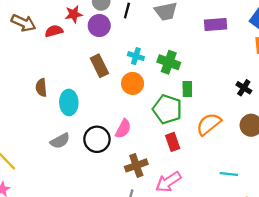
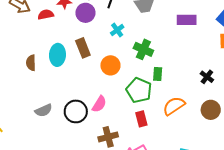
cyan cross: (136, 56) -> (117, 30), moved, turned 32
cyan ellipse: (69, 102) -> (57, 55), moved

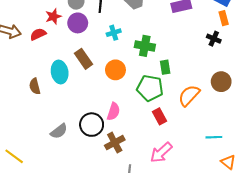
cyan cross: (117, 30) -> (114, 33), turned 32
black cross: (207, 77) -> (214, 39), moved
brown circle: (211, 110) -> (221, 82), moved
brown cross: (108, 137) -> (115, 143), moved

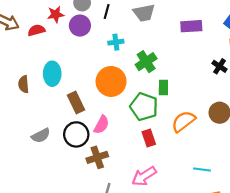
green cross: (145, 46) -> (146, 62), turned 36
brown rectangle: (84, 59) -> (76, 102), moved
orange circle: (115, 70) -> (111, 81), size x1.4

